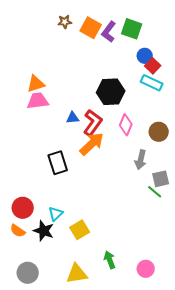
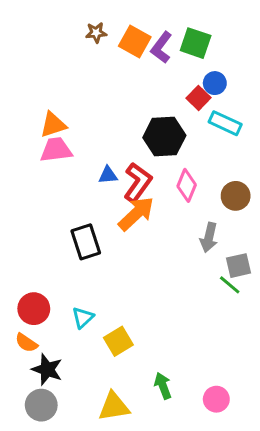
red square: (153, 66) -> (198, 98), moved
black star: (44, 231) -> (47, 369), moved

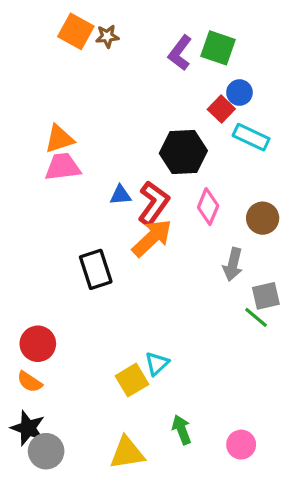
orange square: (135, 42) -> (76, 31), moved
cyan triangle: (83, 318) -> (157, 364), moved
black star: (47, 369) -> (28, 428), moved

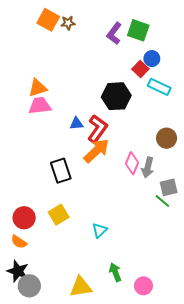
pink diamond: (208, 207) -> (132, 163), moved
yellow square: (132, 380) -> (59, 215), moved
pink circle: (241, 445) -> (143, 286), moved

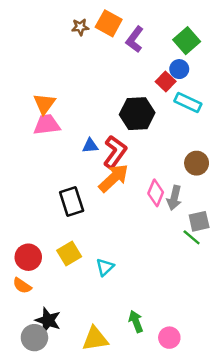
orange square: (48, 20) -> (109, 23), moved
green square: (138, 30) -> (187, 41), moved, turned 30
orange triangle: (38, 88) -> (44, 104), turned -36
cyan triangle: (99, 230) -> (105, 267), moved
black star: (18, 271) -> (48, 320), moved

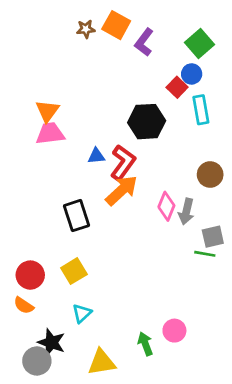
cyan rectangle: (188, 102) -> (201, 110), turned 55
green line: (192, 237) -> (205, 254), turned -30
cyan triangle: (105, 267) -> (82, 313), moved
pink circle: (169, 338) -> (174, 331), moved

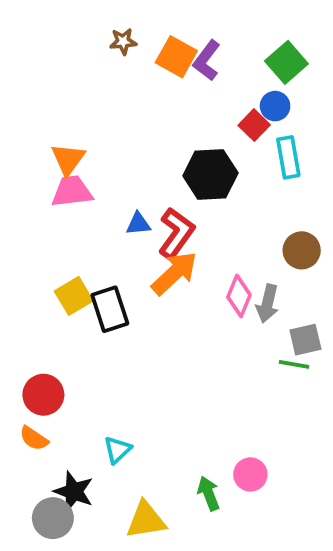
orange square: (116, 25) -> (176, 57), moved
yellow square: (74, 271) -> (74, 296), moved

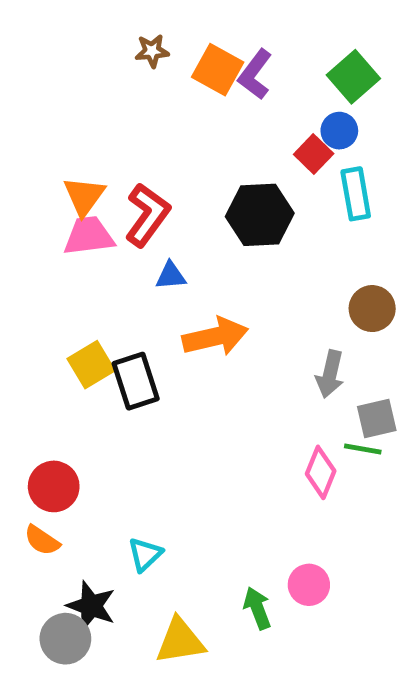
red L-shape: (176, 233) -> (147, 215), moved
orange arrow: (174, 273) -> (215, 337), turned 30
pink diamond: (239, 296) -> (321, 472), moved

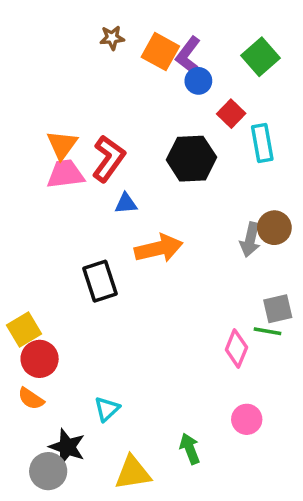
blue circle: (339, 131) -> (198, 81), moved
yellow square: (91, 365) -> (24, 330), moved
gray arrow: (330, 374) -> (250, 240), moved
pink circle: (309, 585) -> (247, 419), moved

